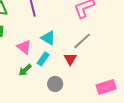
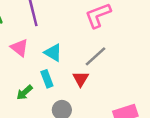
pink triangle: (24, 47) -> (20, 48), moved
cyan rectangle: (43, 59) -> (47, 79), turned -56

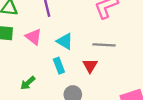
gray line: (96, 56) -> (104, 45), turned 45
green arrow: (24, 92) -> (28, 83), moved

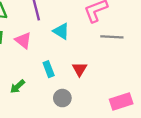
cyan triangle: (65, 41) -> (61, 31), moved
gray line: (104, 45) -> (112, 37), moved

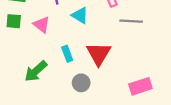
red triangle: (80, 69) -> (99, 54), size x1.6
green arrow: (17, 86) -> (36, 71), size x1.5

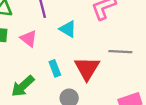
gray line: (131, 21) -> (120, 52), moved

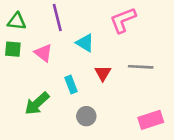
red triangle: (87, 68) -> (103, 73), moved, size x0.6

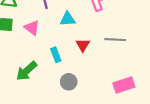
cyan triangle: (85, 43) -> (68, 19), turned -35

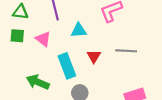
cyan rectangle: (56, 55) -> (67, 66), size x1.6
green arrow: (27, 71) -> (38, 82), turned 65

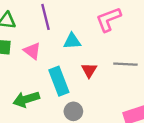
green arrow: (38, 82) -> (26, 99), turned -40

